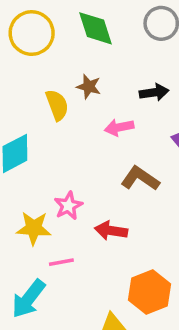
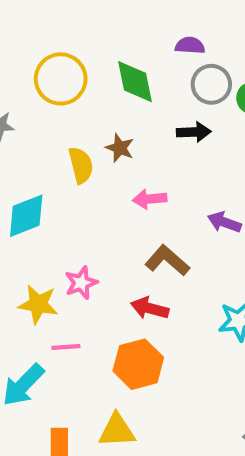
black arrow: (154, 92) -> (194, 132), moved
red arrow: (111, 231) -> (150, 308), moved
orange hexagon: (149, 292) -> (138, 364), moved

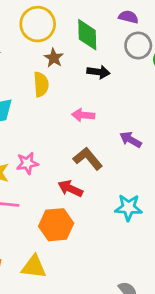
black arrow: (194, 132) -> (98, 72), moved
brown star: (120, 148) -> (54, 58), moved

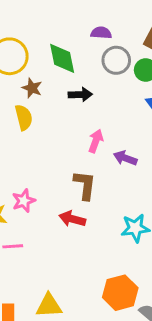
pink arrow: (83, 115) -> (96, 141), moved, turned 115
brown L-shape: (88, 159) -> (85, 185), turned 56
orange hexagon: (56, 225) -> (120, 293), moved

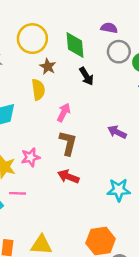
black arrow: (80, 95) -> (86, 76), turned 54
pink arrow: (96, 141) -> (64, 112), moved
brown L-shape: (85, 185) -> (68, 143), moved

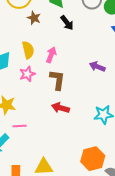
yellow semicircle: (38, 90) -> (28, 50), moved
pink star: (31, 157) -> (27, 74), moved

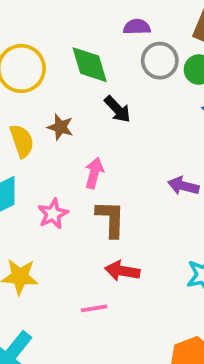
brown star: (34, 18) -> (60, 127), moved
yellow semicircle: (28, 50) -> (22, 141), moved
pink line: (20, 126) -> (94, 308), moved

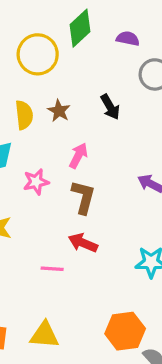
purple semicircle: (137, 27) -> (128, 39), moved
green diamond: (90, 65) -> (80, 28), moved, turned 51

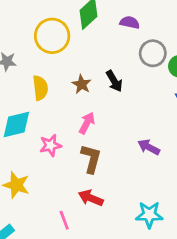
brown star: (59, 111) -> (82, 84), moved
pink line: (52, 269) -> (64, 220), turned 66

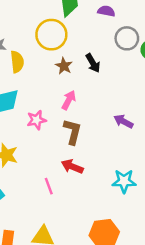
yellow circle: (52, 36) -> (51, 35), moved
yellow semicircle: (40, 88) -> (17, 62), moved

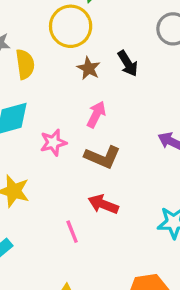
brown L-shape: (72, 132) -> (102, 157), turned 100

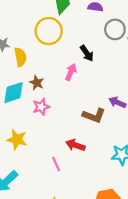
brown star: (89, 68) -> (37, 83), moved
pink arrow: (96, 114) -> (71, 72), moved
brown L-shape: (102, 157) -> (94, 116), moved

